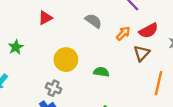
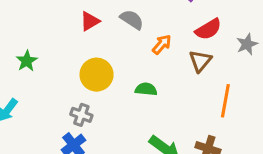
red triangle: (45, 18) -> (90, 21), moved
orange arrow: (123, 33) -> (162, 44), moved

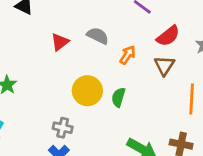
yellow circle: (97, 75) -> (87, 91), moved
green semicircle: (146, 89) -> (118, 97), turned -72

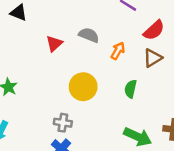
brown triangle: (164, 66) -> (153, 58), turned 30
green semicircle: (118, 97) -> (131, 89), moved

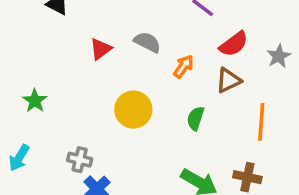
gray cross: (63, 123) -> (80, 160), moved

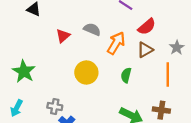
gray star: (279, 56) -> (177, 48), moved
orange arrow: (184, 66) -> (116, 43), size x1.5
green star: (35, 101) -> (24, 71), size x1.5

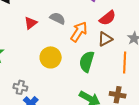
green semicircle: (126, 75) -> (87, 62), size x1.5

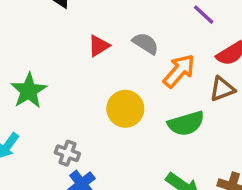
green semicircle: (87, 62) -> (186, 123), turned -130

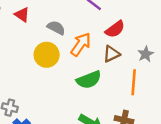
red triangle: (99, 46) -> (22, 15), moved, turned -49
yellow circle: (125, 109) -> (47, 55), moved

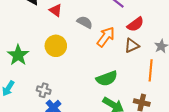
yellow circle: (47, 55) -> (56, 46), moved
green semicircle: (89, 80) -> (107, 78), moved

